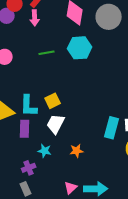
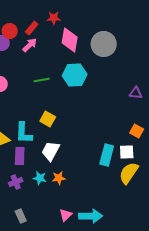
pink arrow: (35, 18) -> (30, 45), turned -133
yellow square: (53, 101) -> (48, 119), moved, turned -35
orange star: (77, 151) -> (59, 178), moved
purple cross: (29, 168) -> (16, 182), moved

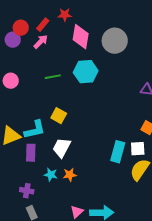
cyan L-shape: (24, 133) -> (35, 130), turned -105
purple cross: (16, 182) -> (27, 191), moved, turned 32

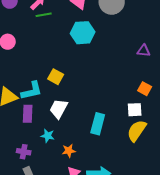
green line: (53, 77) -> (44, 15), moved
cyan rectangle: (118, 152) -> (98, 124), moved
orange star: (70, 175) -> (69, 151), moved

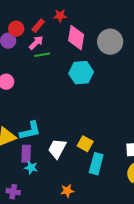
yellow square: (56, 77) -> (85, 144), moved
cyan star: (48, 136) -> (31, 168), moved
purple cross: (24, 152) -> (13, 192), moved

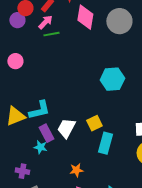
cyan hexagon: (81, 73) -> (112, 79), moved
yellow square: (85, 144) -> (94, 123), turned 35
purple rectangle: (26, 154) -> (46, 133), moved, turned -30

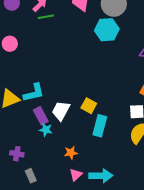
cyan hexagon: (112, 79) -> (107, 30), moved
yellow square: (94, 123) -> (89, 106), turned -35
cyan star: (40, 147) -> (46, 130), moved

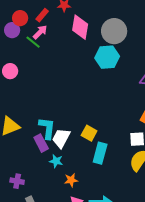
green line: (46, 17) -> (33, 42), moved, turned 49
cyan L-shape: (34, 93) -> (47, 128), moved, turned -70
cyan star: (46, 130) -> (56, 161), moved

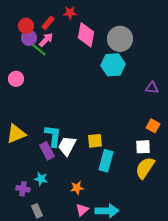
purple circle: (12, 30) -> (29, 38), moved
yellow square: (89, 133) -> (95, 141), turned -35
cyan star: (56, 161) -> (41, 179), moved

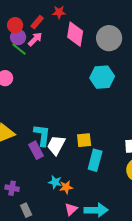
green line: (39, 50) -> (19, 49), moved
cyan hexagon: (113, 65) -> (102, 77), moved
cyan star: (41, 179) -> (55, 182), moved

